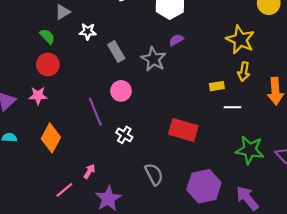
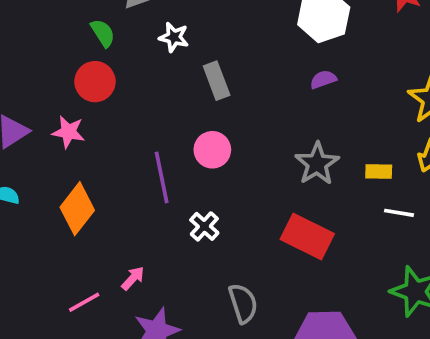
gray star: (153, 59) -> (317, 164), moved

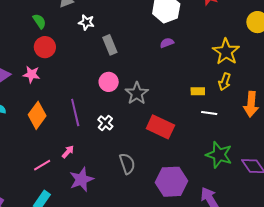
green semicircle: (103, 33) -> (39, 21), moved
gray star: (317, 164) -> (137, 93), moved
purple line: (162, 177) -> (75, 113), moved

